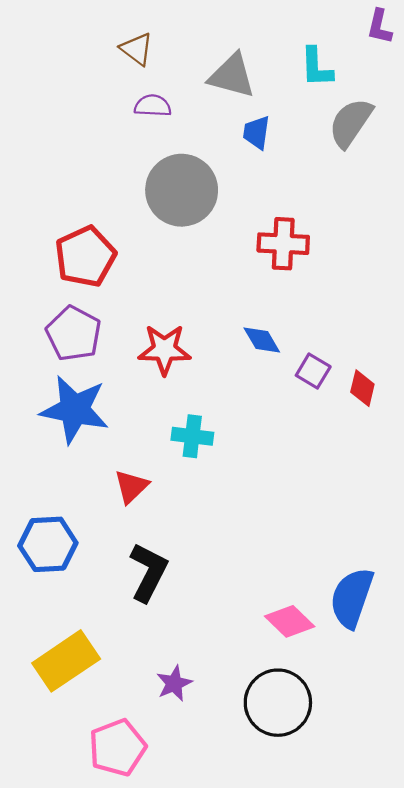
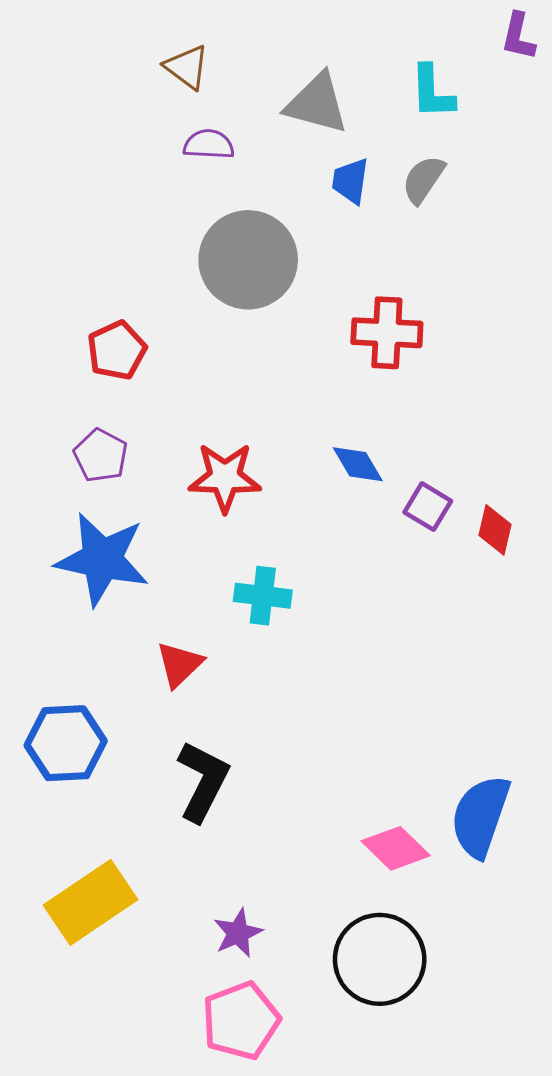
gray semicircle: (351, 123) -> (423, 179), moved, size x0.7
red pentagon: (85, 257) -> (117, 350), size x0.7
purple pentagon: (74, 334) -> (101, 455), size x0.7
pink pentagon: (117, 748) -> (241, 1021), moved

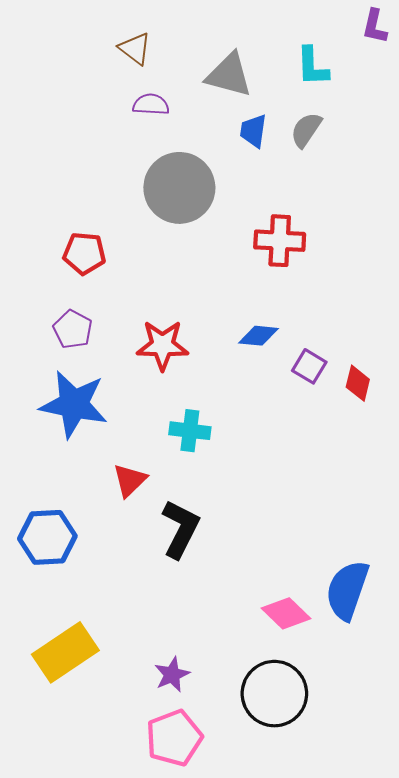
red pentagon: (117, 350) -> (84, 253), turned 30
blue diamond: (358, 464) -> (259, 336), turned -54
black L-shape: (203, 781) -> (180, 529), moved

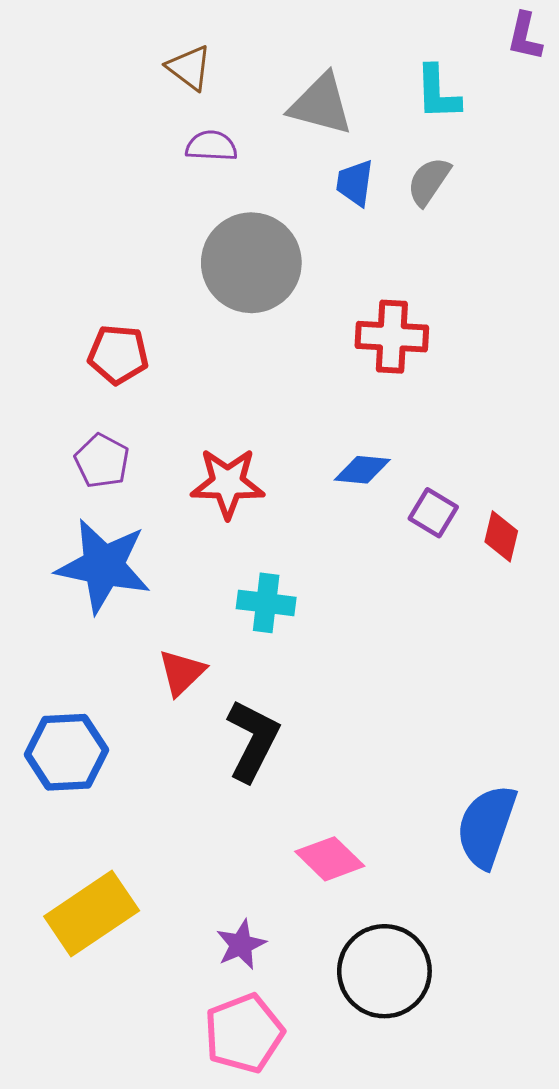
pink diamond: (286, 613) -> (330, 859), moved

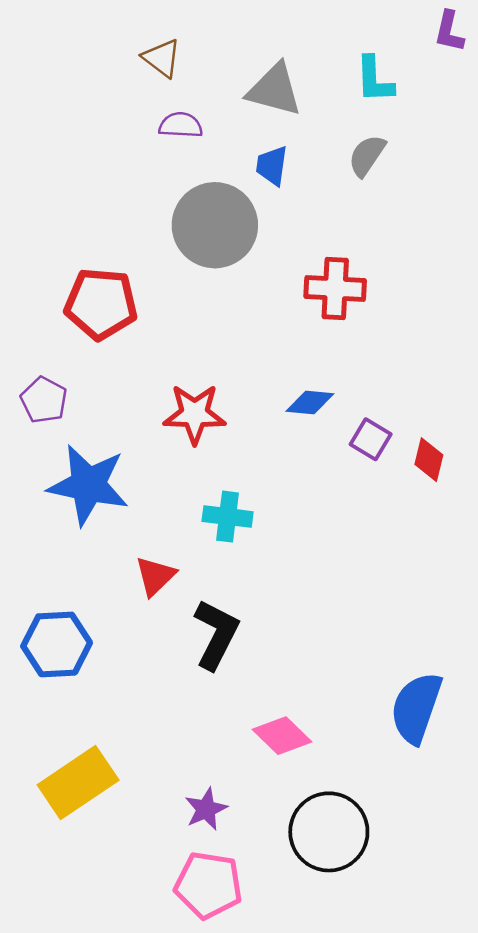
blue trapezoid: (355, 183) -> (272, 166), moved
red pentagon: (118, 354) -> (101, 304), size x1.4
purple pentagon: (102, 461) -> (44, 400), moved
pink pentagon: (244, 1033) -> (209, 885), turned 30

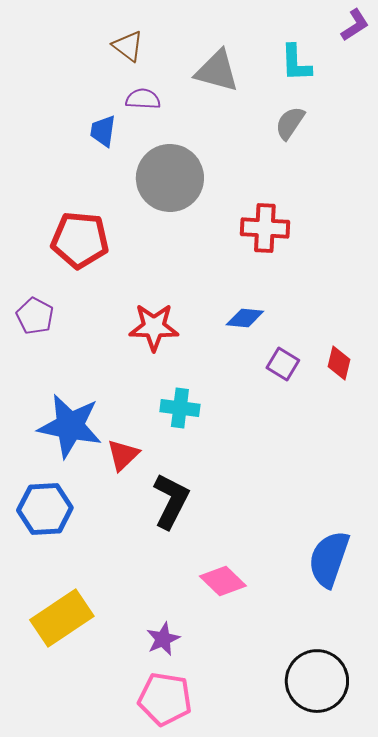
purple L-shape: (449, 31) -> (355, 25), turned -136
blue trapezoid: (272, 166) -> (103, 131), moved
purple square: (371, 439) -> (283, 364), moved
blue star: (88, 485) -> (70, 426), moved
black circle: (329, 832) -> (317, 681), moved

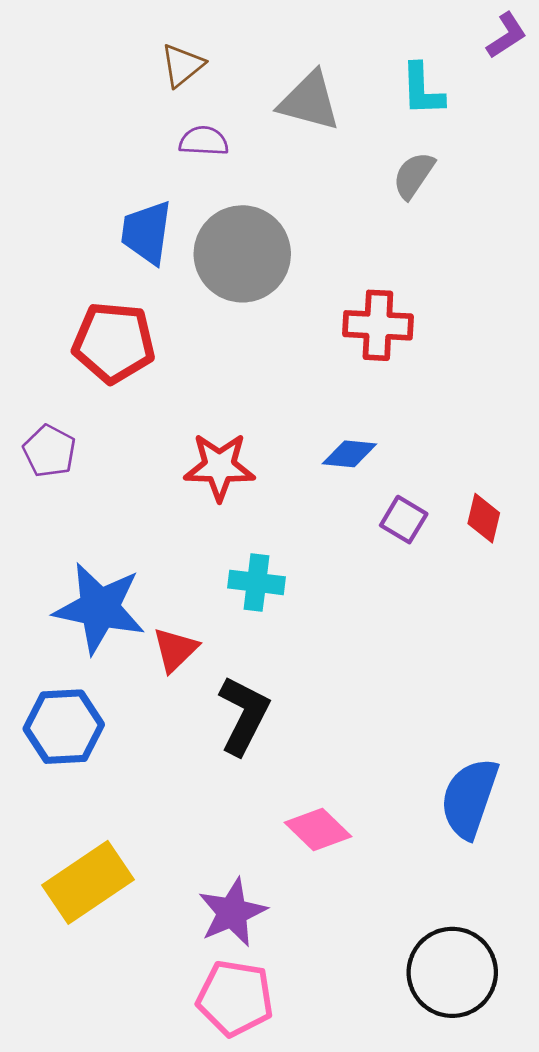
brown triangle: (128, 46) -> (182, 65), turned 44
blue trapezoid: (103, 131) -> (147, 232), moved, size x1.4
purple star: (163, 639) -> (232, 912), size x1.4

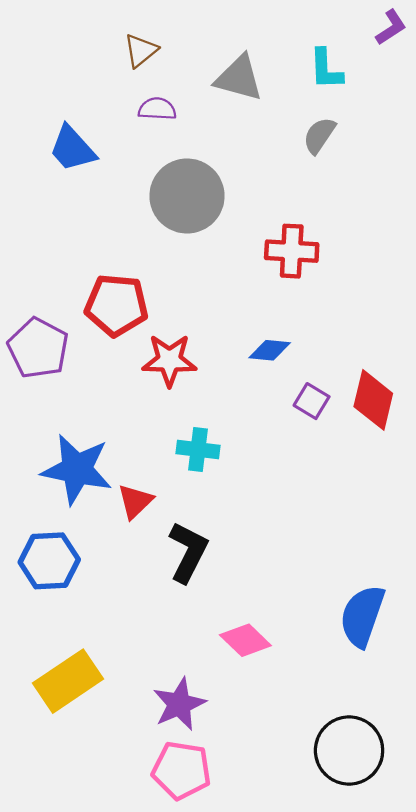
blue trapezoid: (147, 232) -> (72, 149), moved, turned -50
red pentagon: (114, 342) -> (116, 305), moved
purple pentagon: (49, 451) -> (38, 348), size x1.5
red diamond: (484, 518) -> (373, 400), size x1.6

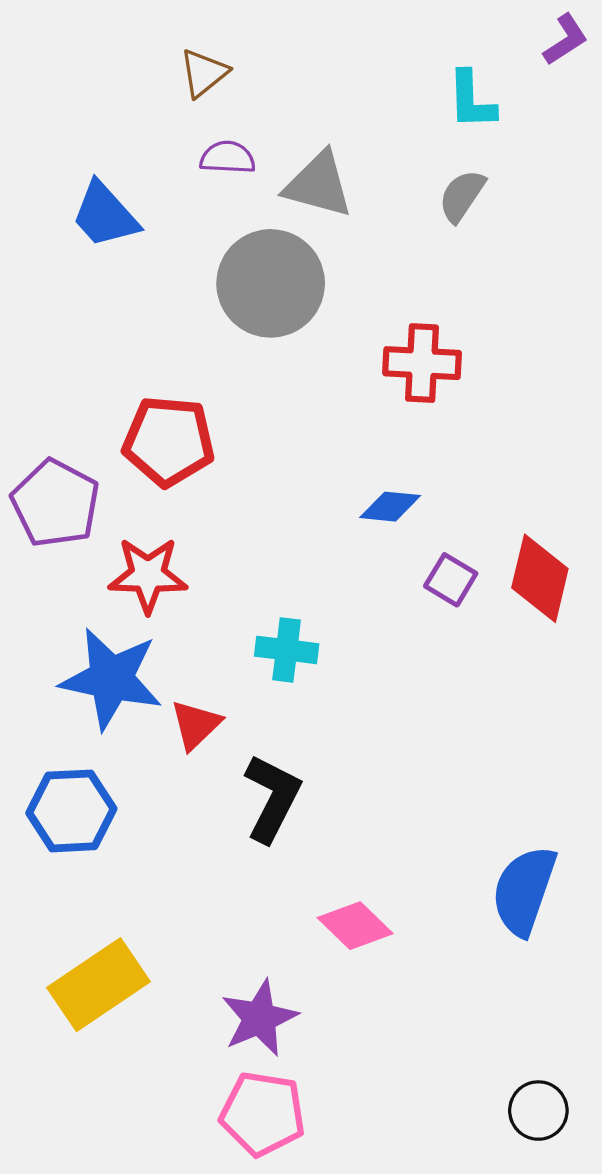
gray triangle: (239, 78) -> (318, 185), moved
red star: (169, 360) -> (148, 575), moved
black circle: (349, 750) -> (538, 1111), moved, size x0.6

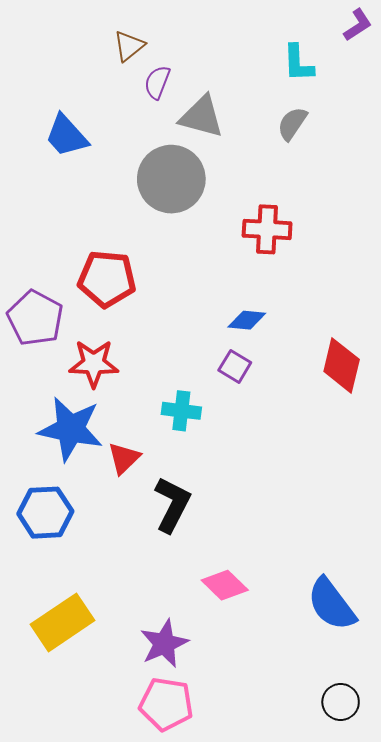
purple semicircle: (228, 157) -> (157, 82), moved, turned -72
purple square: (451, 580) -> (235, 366), moved
blue semicircle: (524, 891) -> (332, 604), moved, turned -56

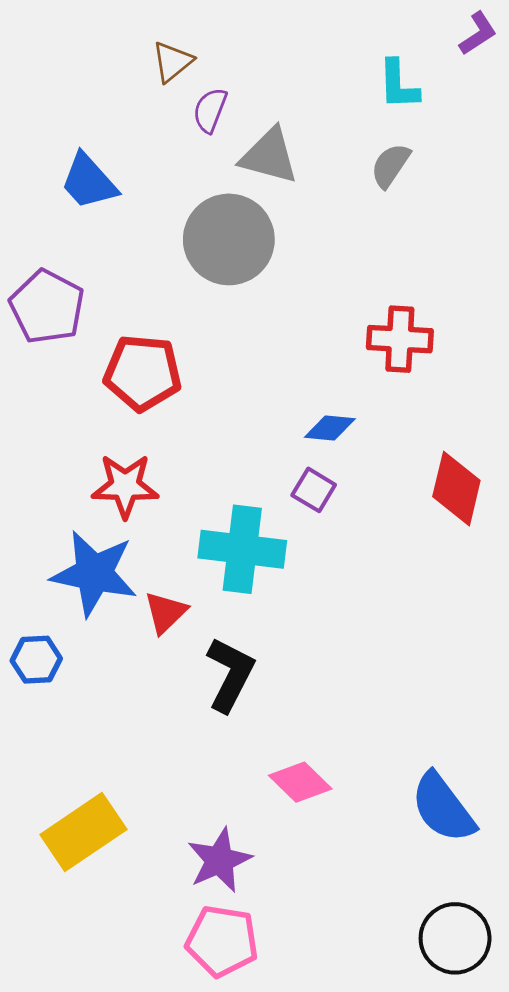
red cross: (267, 229) -> (400, 339), moved
purple pentagon: (35, 318) -> (47, 307), moved
cyan cross: (181, 411) -> (242, 549), size x1.6
blue hexagon: (45, 513) -> (36, 660), moved, size x0.7
black circle: (341, 702) -> (455, 938), size x1.4

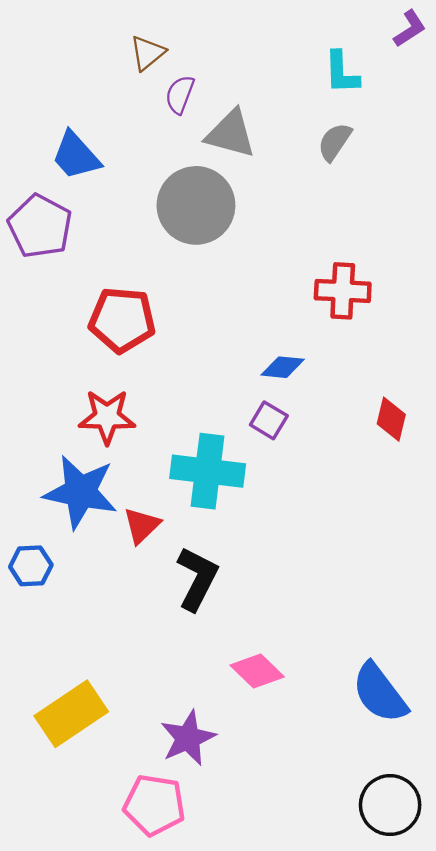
purple pentagon: (47, 307) -> (40, 226), moved
red diamond: (456, 489) -> (391, 419), size x0.7
pink pentagon: (222, 941) -> (154, 805), moved

